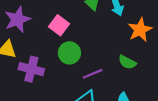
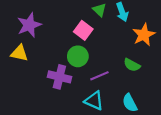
pink square: (59, 25) -> (83, 30), moved
purple cross: (31, 69) -> (59, 77), moved

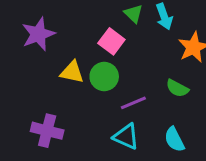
yellow triangle: (19, 53) -> (72, 72), moved
purple cross: (59, 77) -> (47, 131), moved

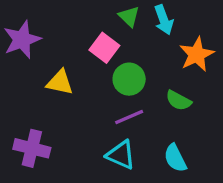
green circle: (104, 77) -> (129, 79), moved

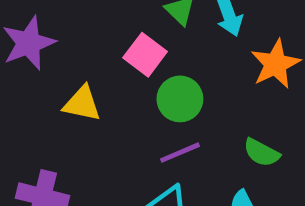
green semicircle: (178, 101) -> (262, 153), moved

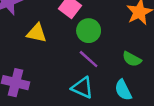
purple line: (180, 153) -> (89, 59), turned 65

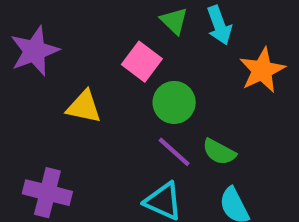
green semicircle: (132, 59) -> (219, 152), moved

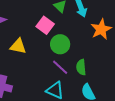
green semicircle: (219, 152) -> (81, 67), turned 56

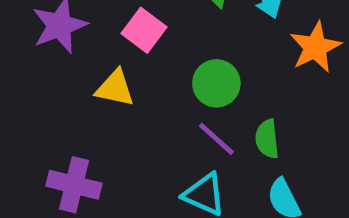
pink square: (45, 25) -> (144, 30), moved

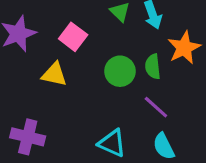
purple line: (216, 139) -> (156, 107), moved
green semicircle: (267, 139) -> (153, 67), moved

